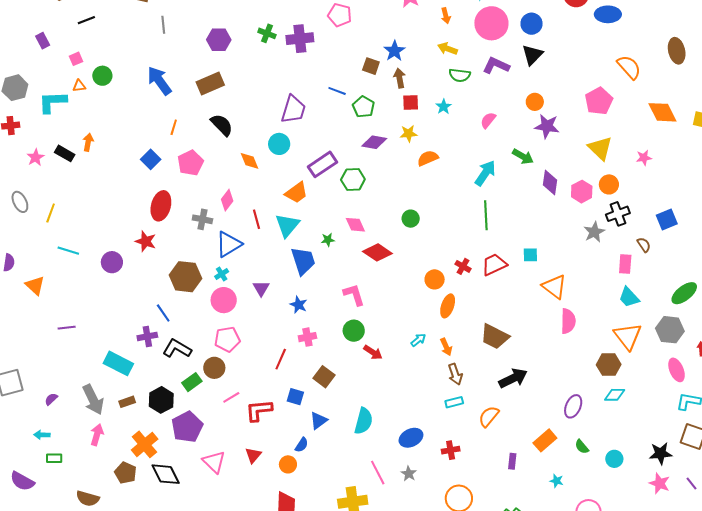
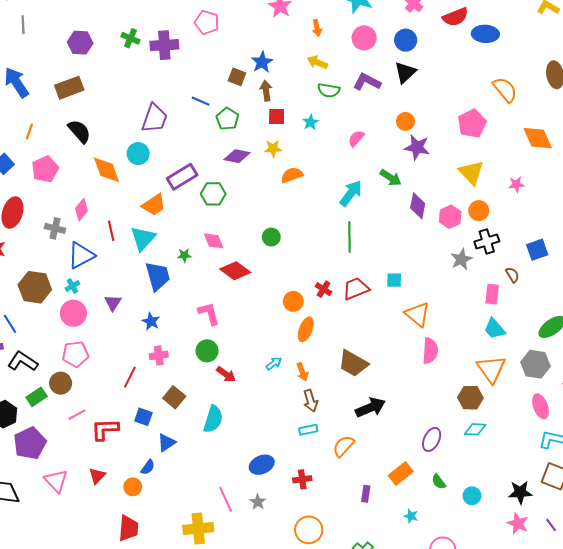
pink circle: (491, 23) -> (364, 38), size x0.7
orange diamond: (250, 161) -> (107, 170), size x1.4
cyan semicircle: (364, 421) -> (213, 419), moved

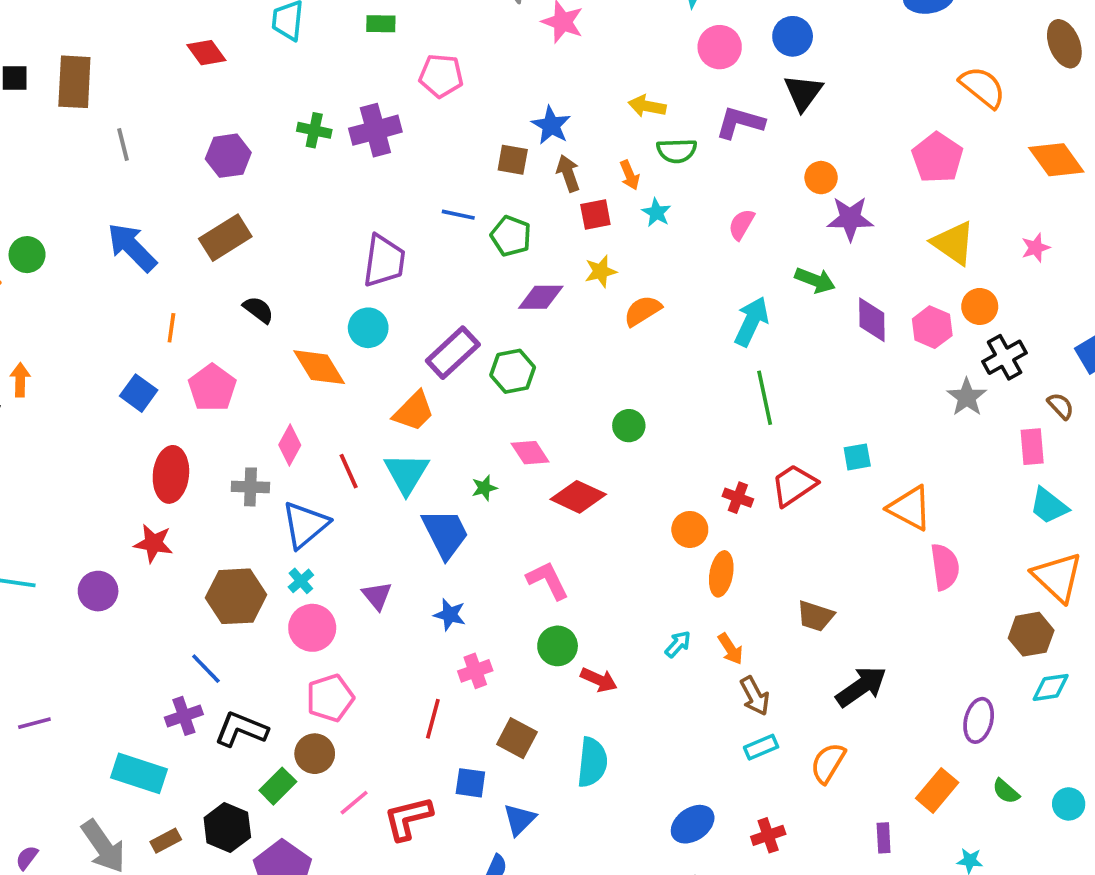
orange arrow: (317, 28) -> (630, 175), moved
black semicircle: (79, 131) -> (258, 310), size x0.7
brown trapezoid: (353, 363) -> (815, 616), size x0.7

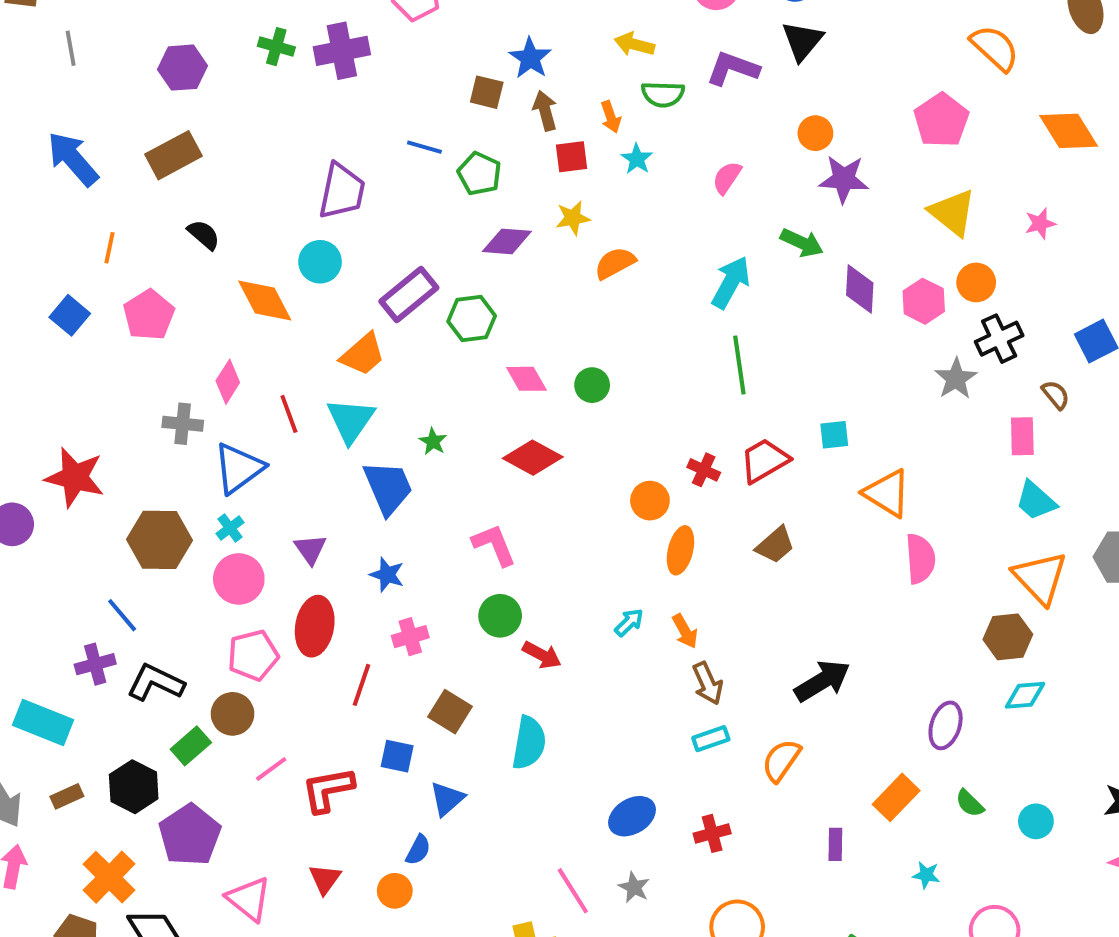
pink diamond: (530, 453) -> (526, 379), moved
red ellipse: (171, 474) -> (315, 626), moved
green star: (484, 488) -> (433, 441), turned -30
red star: (153, 543) -> (75, 477), size x1.4
brown trapezoid: (815, 616) -> (775, 545), moved, turned -63

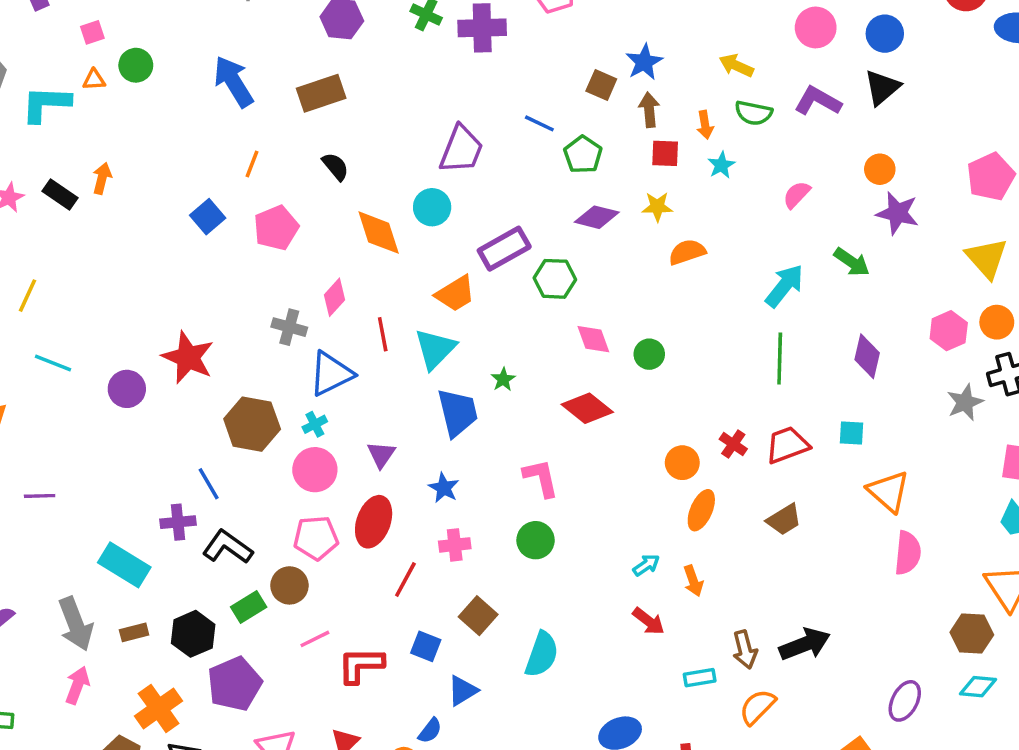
purple diamond: (860, 289) -> (867, 356), moved
red arrow: (542, 655) -> (649, 621), moved
brown arrow: (708, 683) -> (745, 650), moved

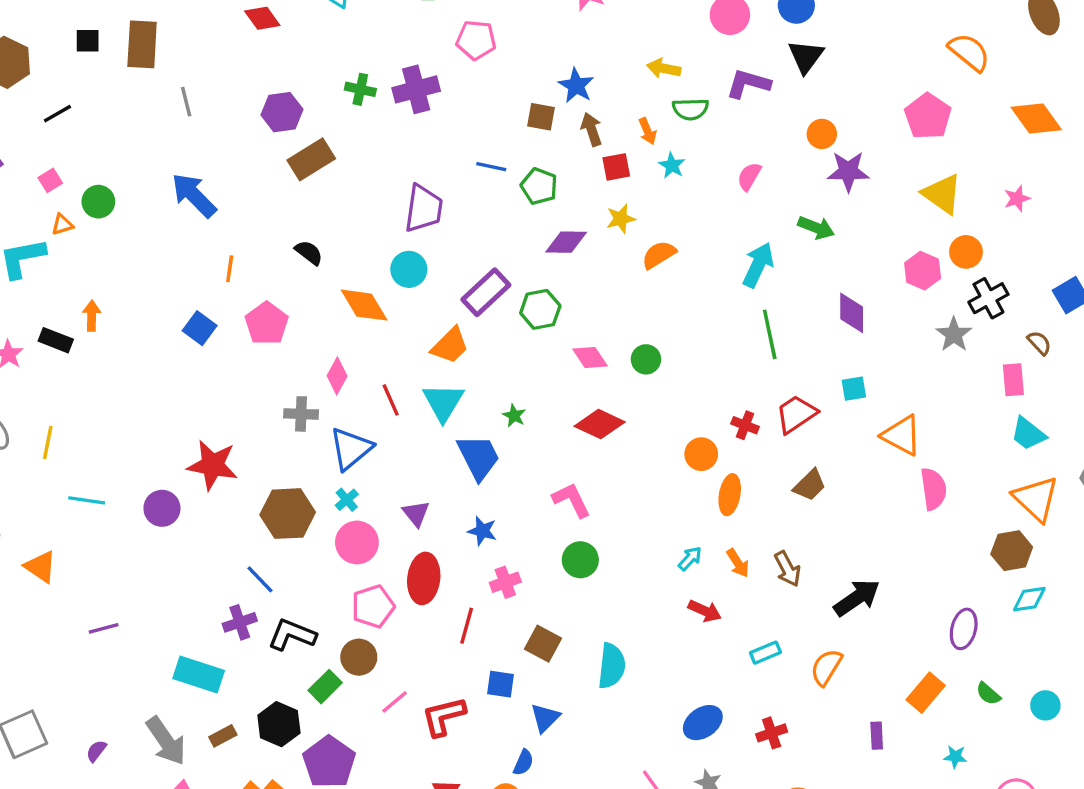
brown rectangle: (321, 93) -> (311, 159), moved
brown arrow: (745, 650) -> (788, 569), moved

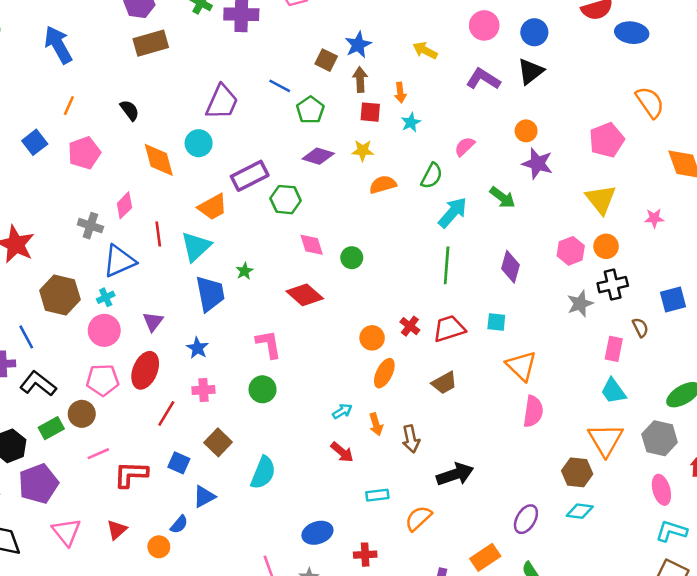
green semicircle: (690, 109) -> (432, 176), moved, turned -76

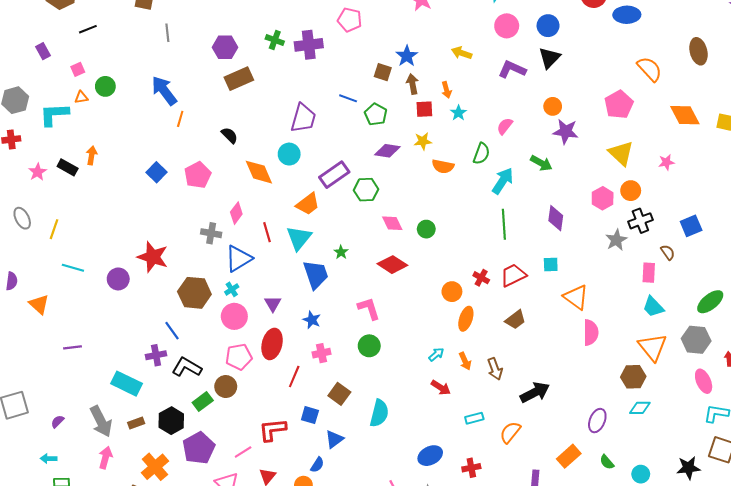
orange line: (69, 106) -> (180, 119), moved
orange semicircle: (383, 185) -> (443, 166), turned -145
pink line: (98, 454) -> (243, 452), moved

